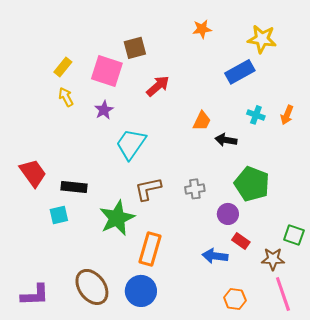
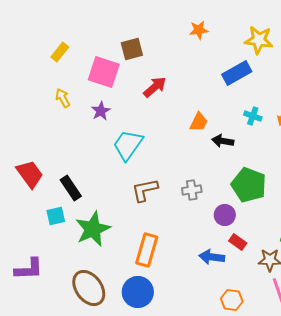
yellow rectangle: (63, 67) -> (60, 52), moved
black rectangle: (74, 187) -> (71, 188), turned 50
green star: (117, 218) -> (93, 229), moved
purple L-shape: (35, 295) -> (29, 269), moved

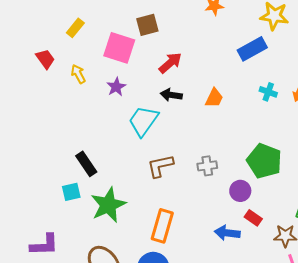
black arrow: (223, 141) -> (171, 95), moved
red trapezoid: (30, 174) -> (45, 59), moved, size x0.7

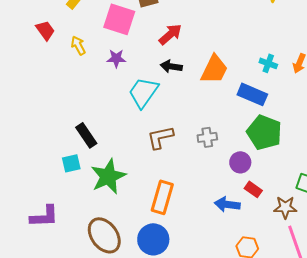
blue rectangle: (252, 49) -> (252, 94), moved, turned 52
purple star: (116, 87) -> (116, 58), turned 30
orange trapezoid: (214, 98) -> (214, 69), size x1.5

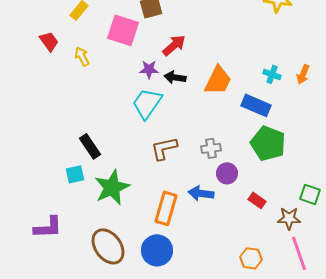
purple star: (116, 58) -> (149, 69), moved
purple circle: (240, 162) -> (227, 173), moved
blue arrow: (227, 204) -> (201, 193), moved

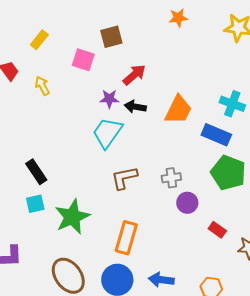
pink square: (123, 30) -> (83, 60), size x0.7
cyan cross: (272, 74) -> (232, 104), size x1.4
black rectangle: (90, 146) -> (36, 172), moved
blue arrow: (201, 193) -> (161, 280), moved

